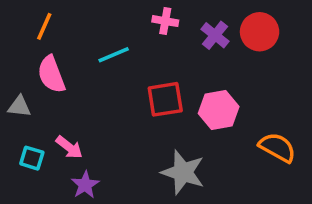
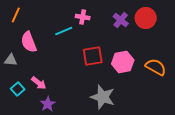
pink cross: (165, 21) -> (83, 17), moved
orange line: (44, 26) -> (16, 15), moved
orange semicircle: (277, 147) -> (156, 67), moved
cyan square: (32, 158) -> (18, 89), turned 32

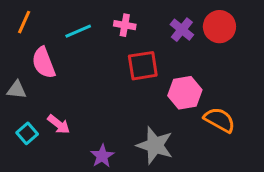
cyan line: (64, 31) -> (78, 31), moved
red square: (93, 56) -> (143, 66), moved
orange semicircle: (156, 67) -> (219, 120), moved
purple star: (48, 104) -> (102, 156), moved

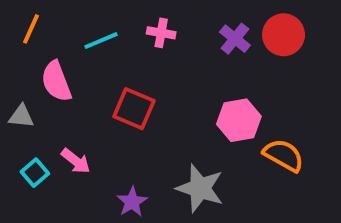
red square: (143, 66) -> (134, 109), moved, turned 32

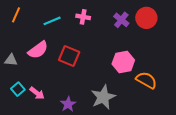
pink semicircle: (56, 81) -> (38, 50), moved, turned -105
pink arrow: (76, 161) -> (37, 93), moved
gray star: (200, 188) -> (103, 97), turned 30

